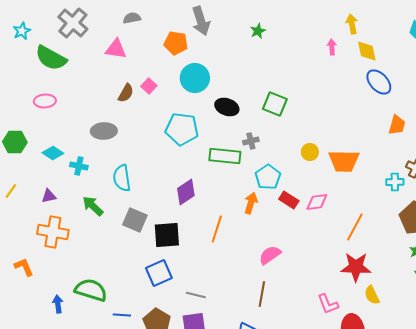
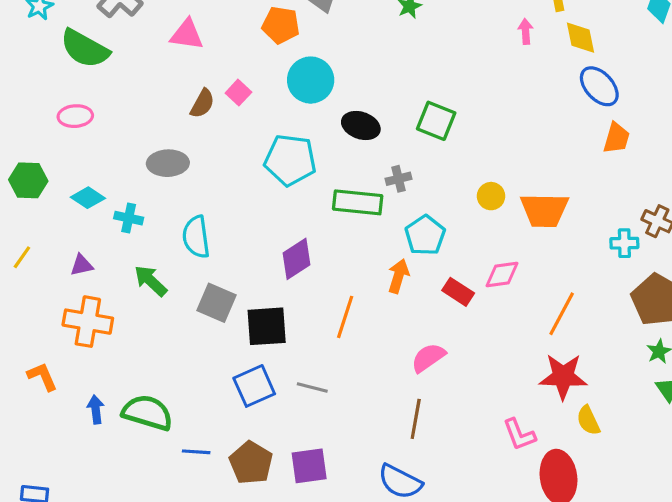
orange trapezoid: (397, 125) -> (617, 138), moved
red rectangle: (289, 200) -> (458, 292), moved
gray line: (196, 295) -> (312, 387), moved
blue arrow: (58, 304) -> (96, 409), moved

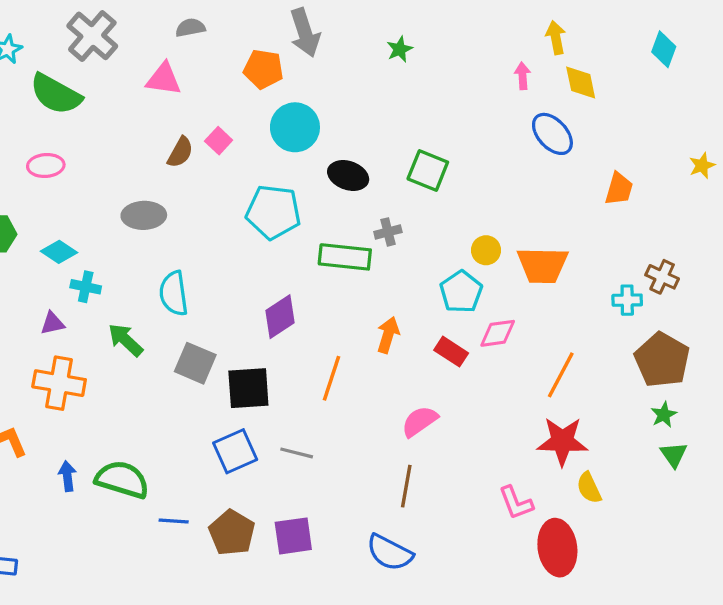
blue ellipse: (599, 86) -> (552, 134), moved
cyan cross: (129, 218) -> (86, 287), moved
cyan pentagon: (425, 235) -> (461, 292), moved

